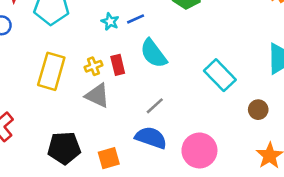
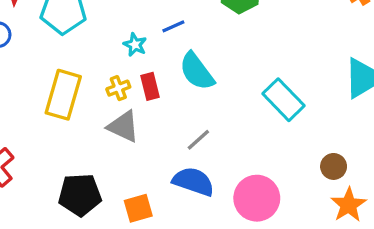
cyan star: (110, 22) -> (135, 45), moved
brown circle: (258, 110) -> (334, 166), moved

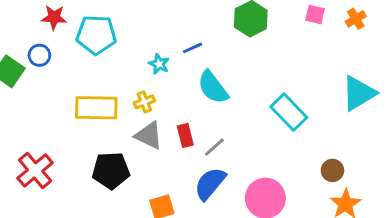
red rectangle: (150, 86) -> (185, 135), moved
yellow rectangle: (63, 95) -> (96, 108), turned 75
blue semicircle: (193, 181) -> (210, 184), turned -69
black pentagon: (80, 195) -> (111, 170), moved

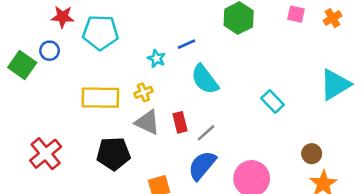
cyan rectangle: (289, 112) -> (273, 101), size x0.7

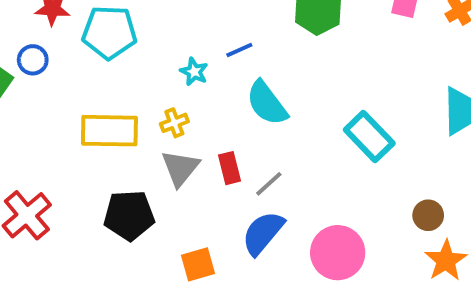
cyan rectangle: (273, 101) -> (369, 137), size x1.4
gray triangle: (147, 122) -> (180, 168), turned 44

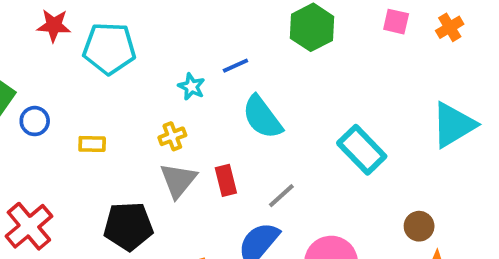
blue circle: (33, 60) -> (35, 121), moved
yellow rectangle: (109, 131) -> (92, 144), moved, size x0.5
gray line: (269, 184) -> (281, 196), moved

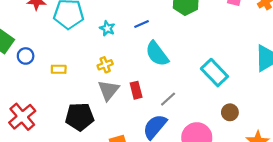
cyan star: (191, 87) -> (107, 28), moved
brown circle: (419, 226) -> (230, 112), moved

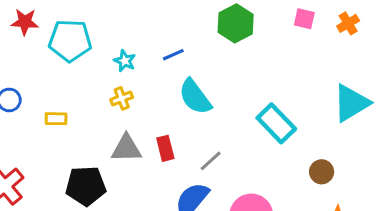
yellow cross: (105, 65) -> (122, 98), moved
gray triangle: (108, 90) -> (126, 148), turned 50
brown circle: (230, 112) -> (322, 172), moved

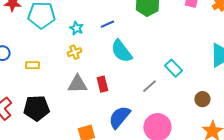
cyan rectangle: (276, 123) -> (173, 68), size x0.7
gray line: (211, 161) -> (149, 86), moved
black pentagon: (86, 186) -> (36, 108), moved

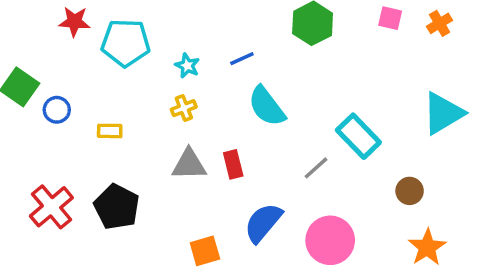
cyan rectangle: (173, 68) -> (358, 136), size x1.4
black pentagon: (36, 108) -> (117, 207), turned 30

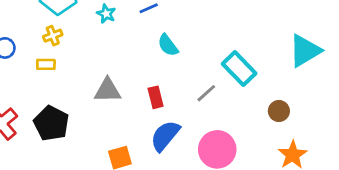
cyan semicircle: (267, 106) -> (168, 45), size x0.7
yellow cross: (184, 108) -> (53, 36), moved
red rectangle: (233, 164) -> (156, 97), moved

